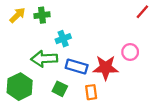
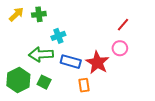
red line: (142, 12) -> (123, 25), moved
red star: (106, 68) -> (97, 63), turned 30
green square: (60, 89) -> (44, 82), moved

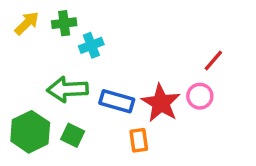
red line: (123, 25) -> (213, 61), moved
cyan cross: (58, 36) -> (91, 45), moved
pink circle: (120, 48) -> (200, 96), moved

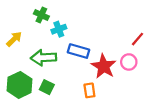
yellow arrow: (27, 23) -> (14, 39), moved
green cross: (64, 23) -> (41, 15), turned 32
blue rectangle: (117, 101) -> (79, 51), moved

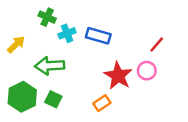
blue rectangle: (79, 51) -> (98, 36), moved
orange rectangle: (89, 90) -> (102, 103), turned 64

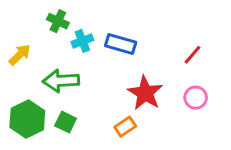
pink circle: (147, 71) -> (196, 98), moved

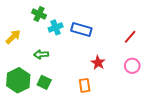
green arrow: (61, 81) -> (41, 54), size x0.6
red star: (145, 93) -> (98, 63), size x0.6
orange rectangle: (125, 127) -> (85, 85), turned -64

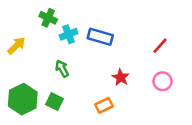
green arrow: (41, 54) -> (62, 69), moved, turned 64
orange rectangle: (85, 85) -> (104, 105), turned 72

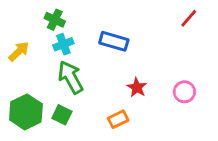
cyan cross: (68, 34) -> (63, 44), moved
red line: (160, 46) -> (189, 18), moved
green arrow: (62, 69) -> (71, 77), size x1.6

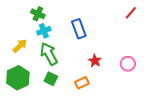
blue rectangle: (114, 41) -> (79, 29), turned 54
yellow arrow: (19, 51) -> (20, 46), moved
green square: (62, 115) -> (51, 79), moved

